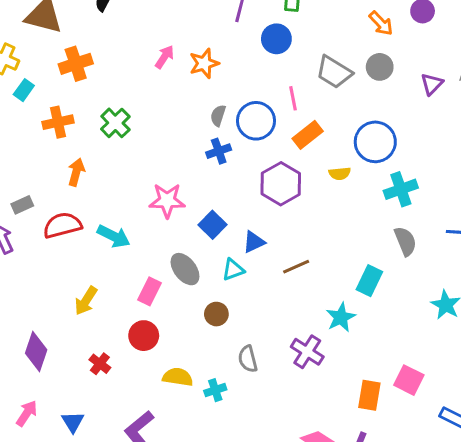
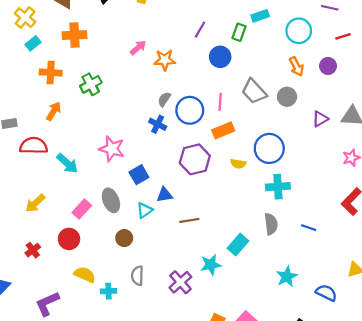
blue cross: (219, 151) -> (158, 124), turned 30
cyan triangle: (233, 270) -> (145, 210), turned -30

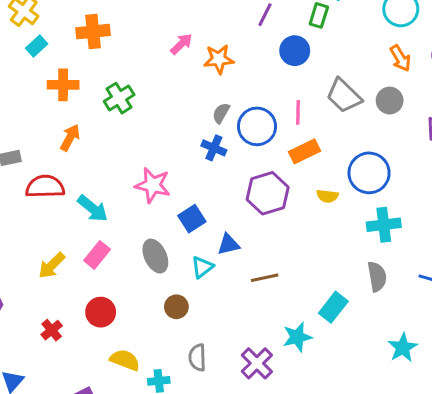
pink rectangle: (82, 209) -> (97, 255), moved

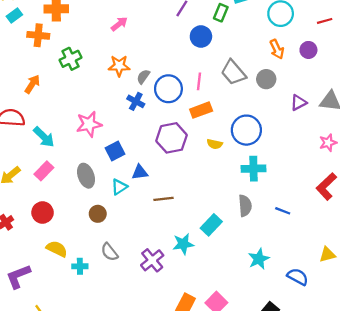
orange star: (219, 59) -> (119, 66), moved
orange cross: (63, 85) -> (38, 35), moved
pink star: (153, 185) -> (89, 124), turned -30
gray semicircle: (197, 357) -> (109, 252), turned -42

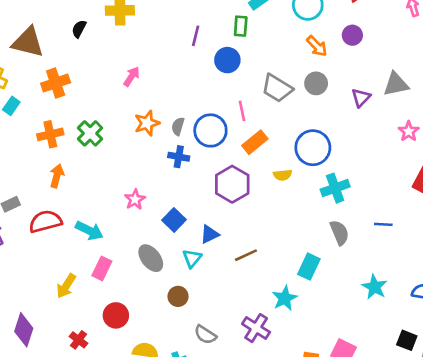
orange cross: (38, 35) -> (50, 134), moved
pink star: (89, 124) -> (135, 199), size x0.7

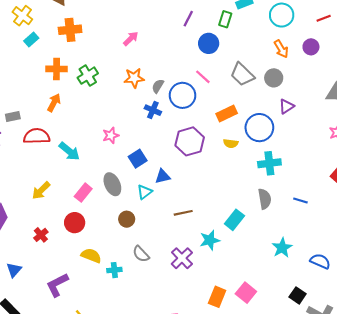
purple triangle: (361, 98) -> (286, 106), moved
pink line: (242, 111) -> (203, 77), moved, turned -49
orange rectangle: (255, 142) -> (227, 113), moved
brown line: (246, 255) -> (183, 213), moved
pink rectangle: (102, 268) -> (83, 193), moved

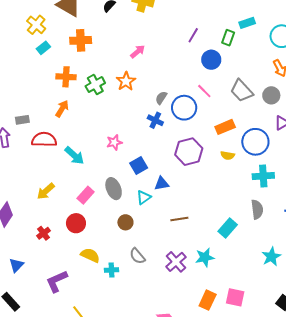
orange star: (134, 78) -> (126, 81), moved, turned -30
cyan star: (210, 240) -> (205, 257), moved
pink square: (246, 293) -> (235, 297), turned -30

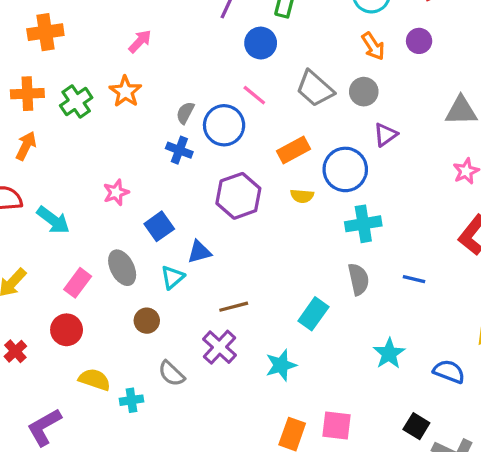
purple cross: (176, 262) -> (219, 347), moved

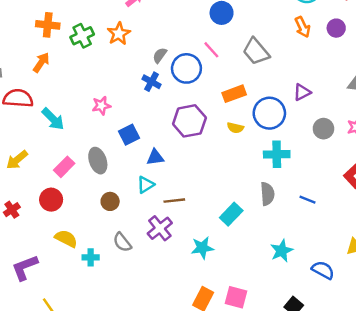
gray circle: (364, 92) -> (323, 129), moved
cyan triangle: (172, 277) -> (146, 185), moved

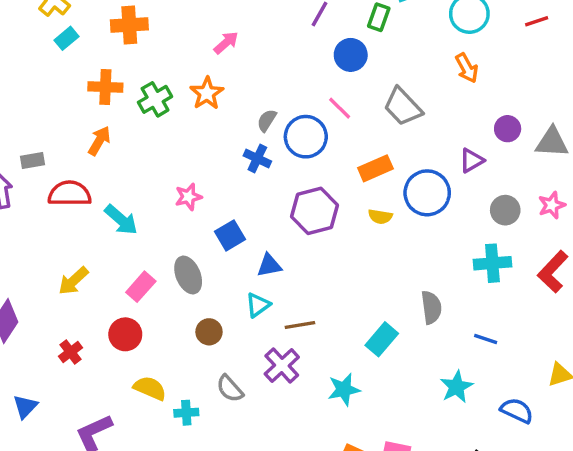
purple circle: (336, 28) -> (508, 129), moved
cyan cross: (277, 154) -> (492, 263), moved
blue line: (307, 200) -> (486, 339), moved

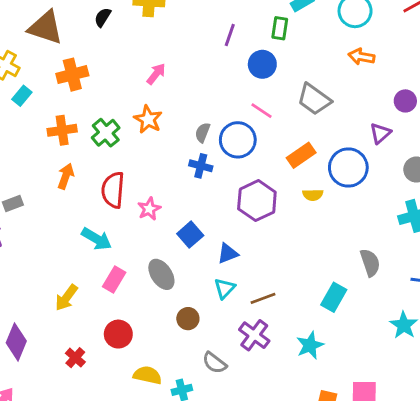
orange arrow: (467, 68) -> (361, 57), turned 140
red semicircle: (70, 194) -> (113, 190), moved, turned -75
pink rectangle: (141, 287) -> (114, 279), moved

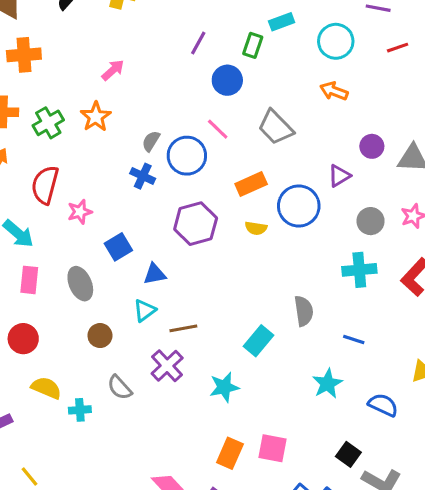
pink rectangle: (114, 279) -> (29, 280), turned -35

